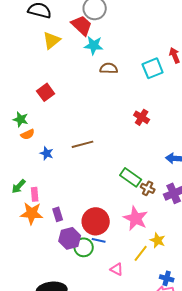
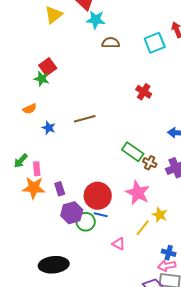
green star: (21, 119) -> (42, 79), moved

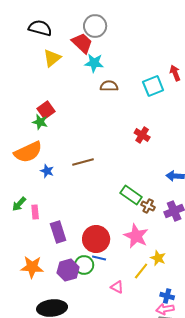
orange semicircle: (30, 109) -> (28, 152), size x2.0
orange star: (34, 188) -> (32, 267), moved
purple rectangle: (60, 189) -> (58, 232), size x1.5
purple hexagon: (72, 213) -> (68, 270), moved

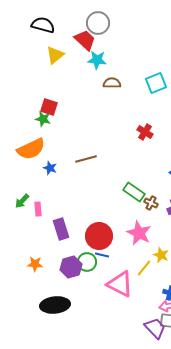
red square: (46, 110) -> (49, 107), turned -36
orange star: (32, 267) -> (35, 264), size x0.7
pink triangle: (117, 287) -> (120, 284), size x2.0

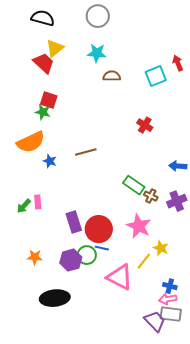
red trapezoid: (85, 40) -> (44, 63), moved
green arrow: (22, 201) -> (24, 206), moved
purple rectangle: (61, 229) -> (74, 222), moved

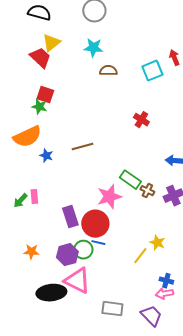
pink star: (139, 226) -> (109, 197), moved, turned 30
pink triangle: (120, 277) -> (77, 281), moved
gray rectangle: (171, 314) -> (112, 309), moved

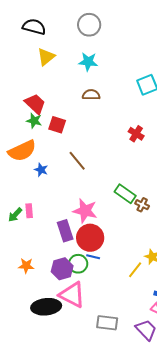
red trapezoid: (40, 58) -> (35, 104), moved
brown semicircle: (108, 71) -> (91, 95), moved
red square: (45, 95) -> (57, 125), moved
brown line: (82, 147) -> (77, 161), turned 65
pink star: (109, 197) -> (85, 211), moved, turned 30

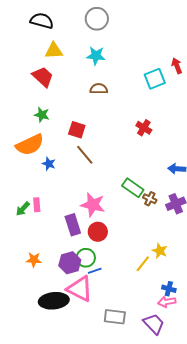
yellow triangle: (46, 57) -> (54, 51), turned 36
red trapezoid: (35, 104) -> (43, 77), moved
red square: (57, 125) -> (77, 130), moved
red circle: (90, 238) -> (98, 232), size x0.7
blue line: (93, 257) -> (95, 271), moved, turned -32

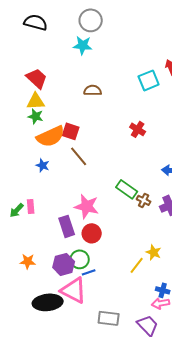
yellow triangle: (54, 51) -> (36, 101), moved
cyan star: (96, 56) -> (83, 45), moved
orange semicircle: (30, 145) -> (51, 136), moved

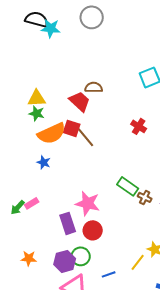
cyan star: (83, 45) -> (51, 28), moved
red trapezoid: (37, 78) -> (80, 101), moved
brown line: (79, 156) -> (86, 137), moved
pink rectangle: (31, 206) -> (32, 203), turned 64
blue line: (89, 272) -> (109, 274), moved

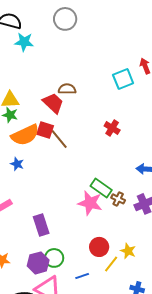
cyan star: (51, 28) -> (24, 42), moved
pink star: (88, 203) -> (90, 203), moved
red circle: (93, 230) -> (99, 247), moved

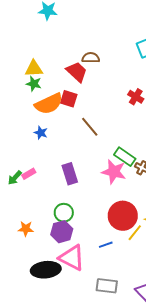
brown line: (59, 139) -> (90, 127), moved
purple rectangle: (41, 225) -> (70, 174), moved
red circle: (99, 247) -> (123, 216), size x1.5
green circle: (54, 258) -> (64, 213), moved

